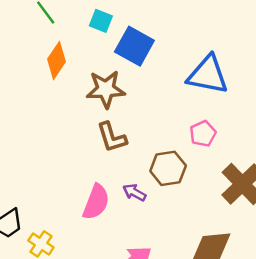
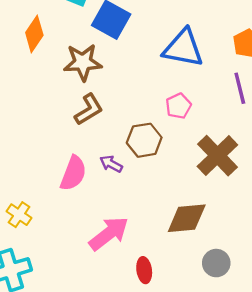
brown L-shape: (112, 137) -> (89, 110), turned -104

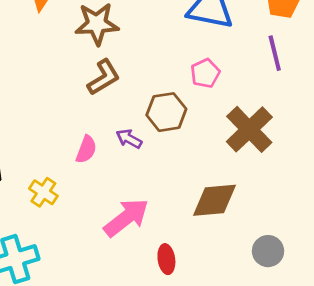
pink semicircle: (73, 173) -> (86, 149), size x0.7
yellow cross: (19, 215) -> (43, 192), moved
gray circle: (216, 263) -> (268, 251), moved

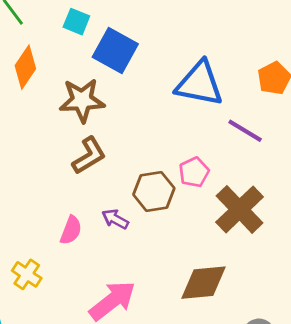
purple line: (275, 53) -> (245, 131), moved, turned -45
pink pentagon: (205, 73) -> (194, 172), moved

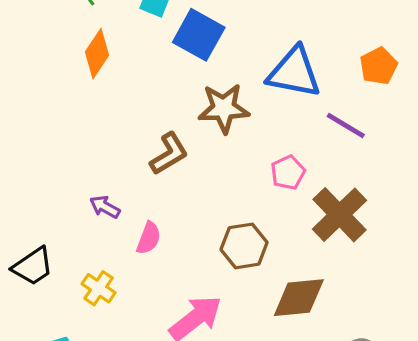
brown star: (82, 100) -> (224, 108), moved
brown hexagon: (154, 191) -> (244, 246), moved
purple arrow: (115, 219) -> (105, 207), moved

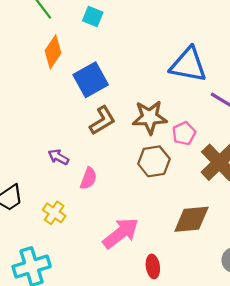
blue square: (199, 35) -> (91, 80), moved, turned 32
brown star: (224, 108) -> (150, 117), moved
brown hexagon: (244, 246) -> (154, 161), moved

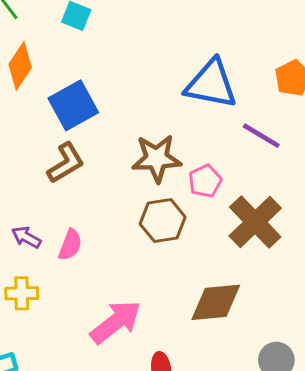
brown L-shape: (102, 121) -> (66, 163), moved
purple arrow: (58, 157) -> (26, 237), moved
yellow cross: (54, 213) -> (22, 293), turned -35

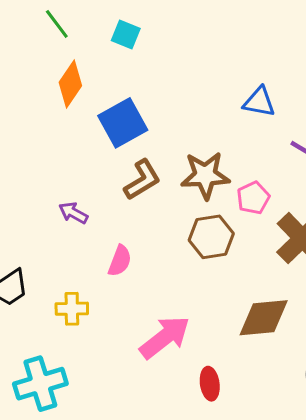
blue triangle: (211, 84) -> (259, 102), size x0.6
brown L-shape: (66, 163) -> (142, 180), moved
purple arrow: (26, 237) -> (73, 213), moved

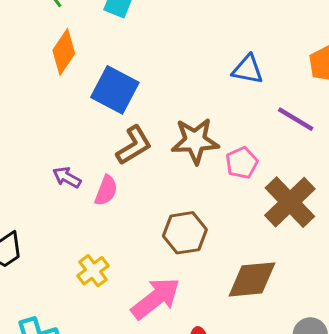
blue square: (123, 123) -> (115, 90), turned -33
brown hexagon: (211, 237) -> (185, 233), moved
pink semicircle: (120, 261) -> (106, 190), moved
yellow cross: (72, 309) -> (93, 271), moved, turned -36

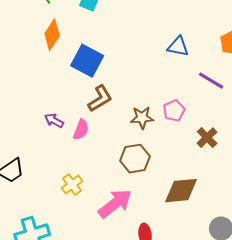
brown star: (195, 141) -> (142, 118), moved, size x0.7
brown cross: (290, 202) -> (207, 138), size x0.6

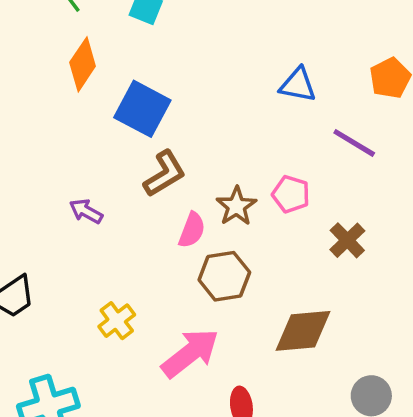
pink pentagon: (174, 111) -> (291, 194), turned -30
brown star: (142, 118) -> (236, 206), turned -30
pink semicircle: (81, 130) -> (192, 230), moved

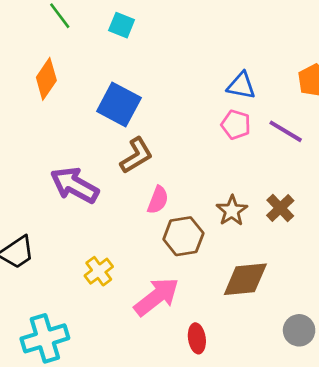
orange diamond: (83, 64) -> (46, 79), moved
pink pentagon: (291, 194) -> (236, 125), moved
brown star: (236, 206) -> (232, 211), moved
purple arrow: (86, 211) -> (75, 185), size x1.8

